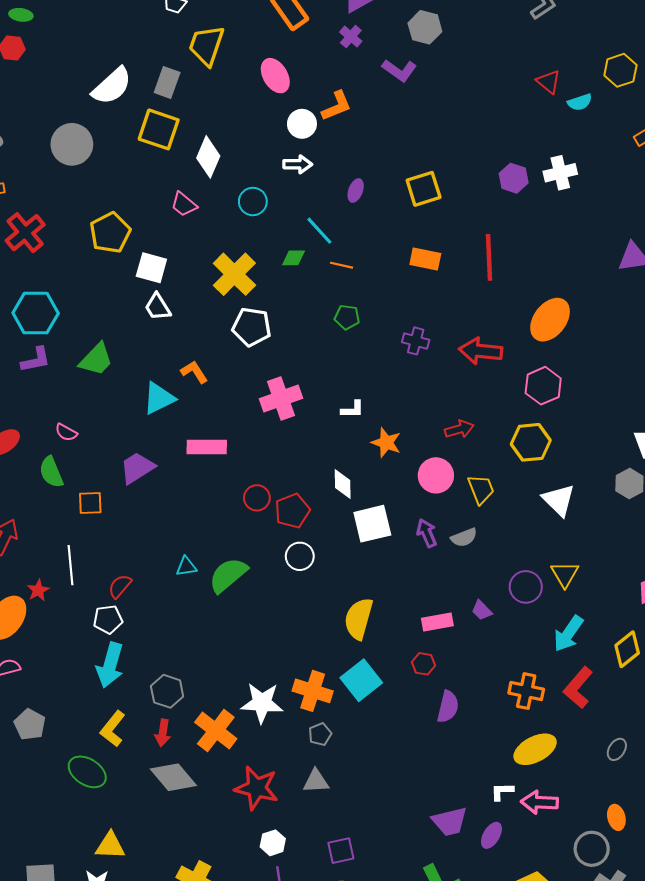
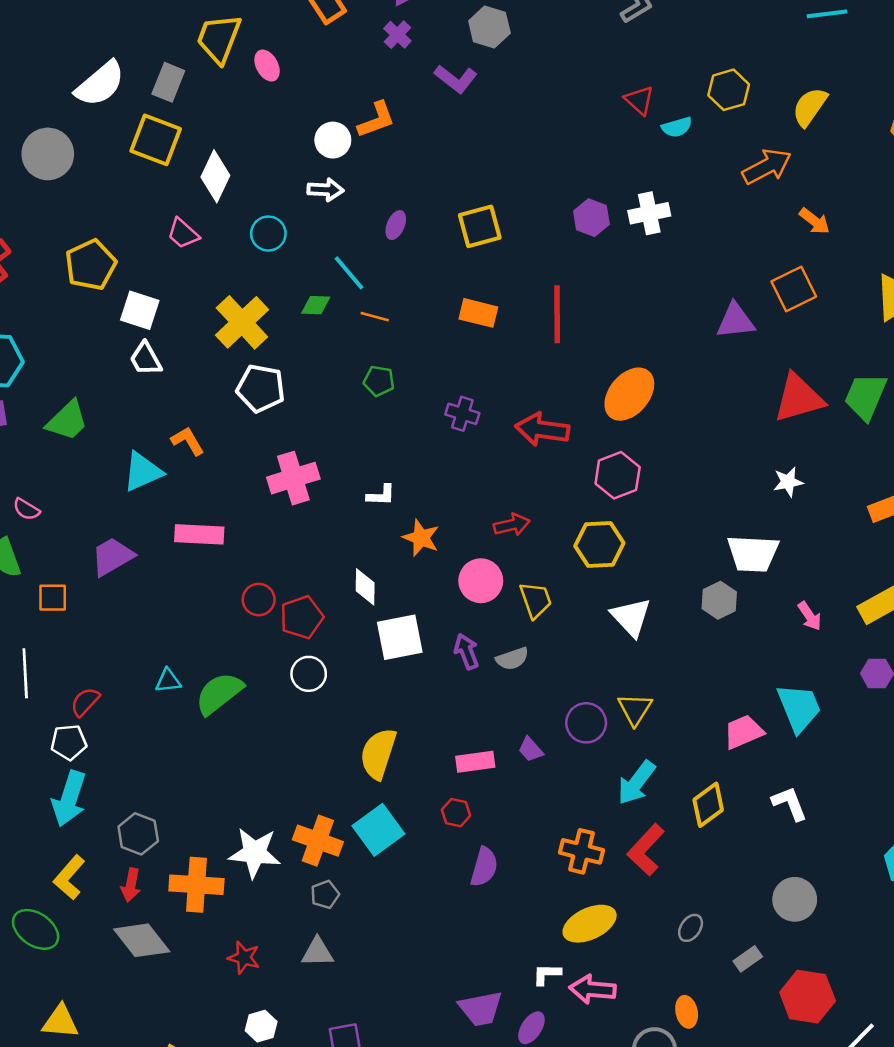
pink ellipse: (275, 76) -> (267, 66), moved, size x0.7
orange cross: (216, 730) -> (196, 885), turned -36
red star: (257, 788) -> (244, 958), size x0.6

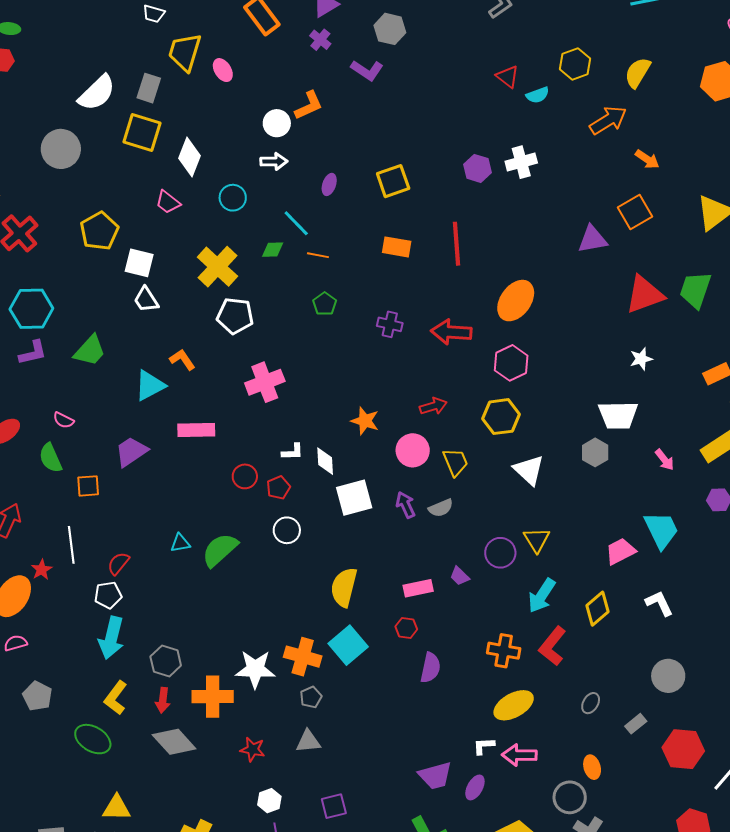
green pentagon: (379, 381) -> (325, 304), turned 30
white L-shape: (381, 495) -> (293, 452), moved
red pentagon: (302, 617) -> (278, 488), size x0.7

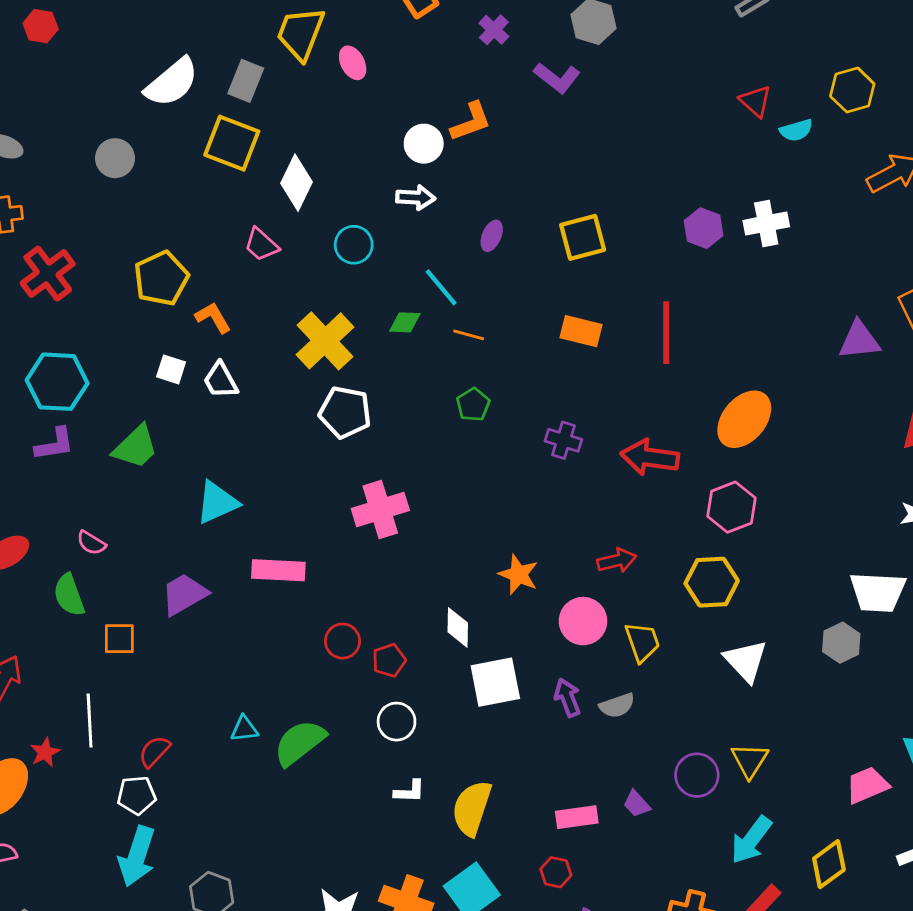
gray circle: (61, 149) -> (115, 158), size x0.7
white square: (139, 263) -> (171, 369), moved, size x0.7
orange L-shape: (182, 360) -> (213, 318), moved
white L-shape: (293, 452) -> (410, 791), moved

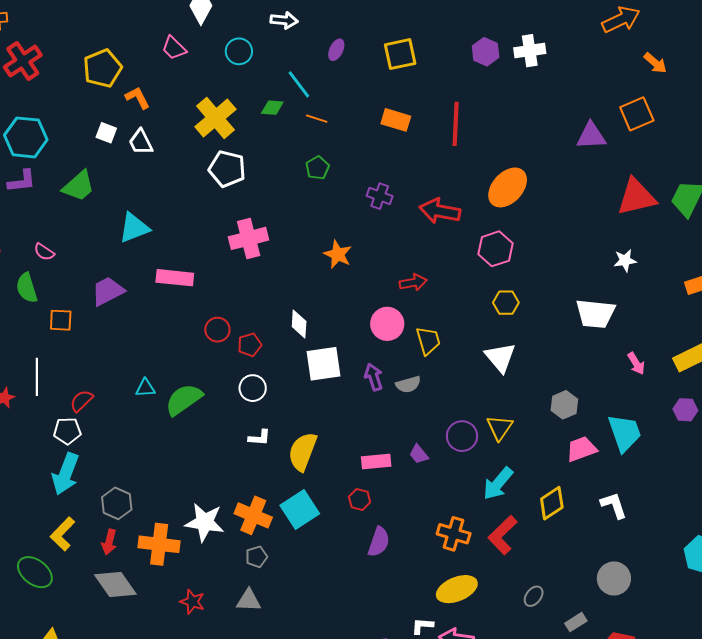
orange star: (518, 574) -> (338, 254), moved
yellow hexagon: (712, 582) -> (506, 303), moved, size x0.7
gray hexagon: (841, 643) -> (564, 405), moved

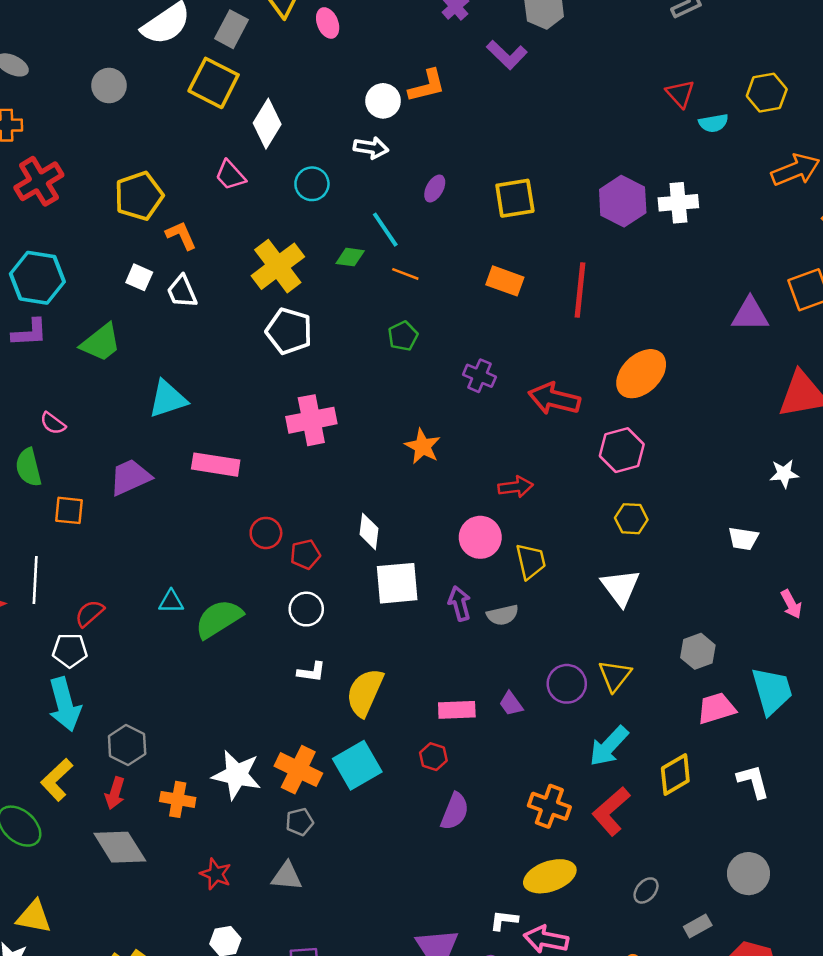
purple hexagon: (486, 52) -> (623, 201), size x1.4
white trapezoid: (595, 314) -> (743, 539), size x0.6
cyan arrow: (66, 474) -> (65, 704), turned -39
orange cross: (159, 544) -> (178, 799), size x0.7

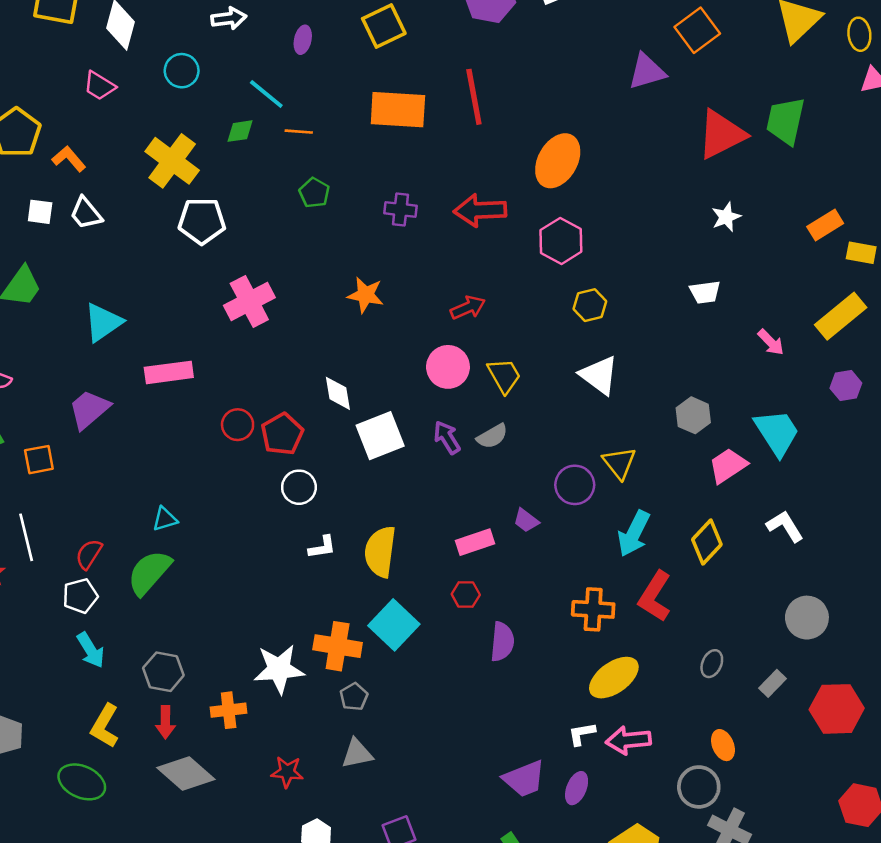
orange rectangle: (505, 281) -> (398, 110), size x1.5
red pentagon: (305, 554) -> (282, 434), size x1.4
green semicircle: (219, 619) -> (149, 572), moved
cyan arrow: (65, 704) -> (91, 650), size x0.7

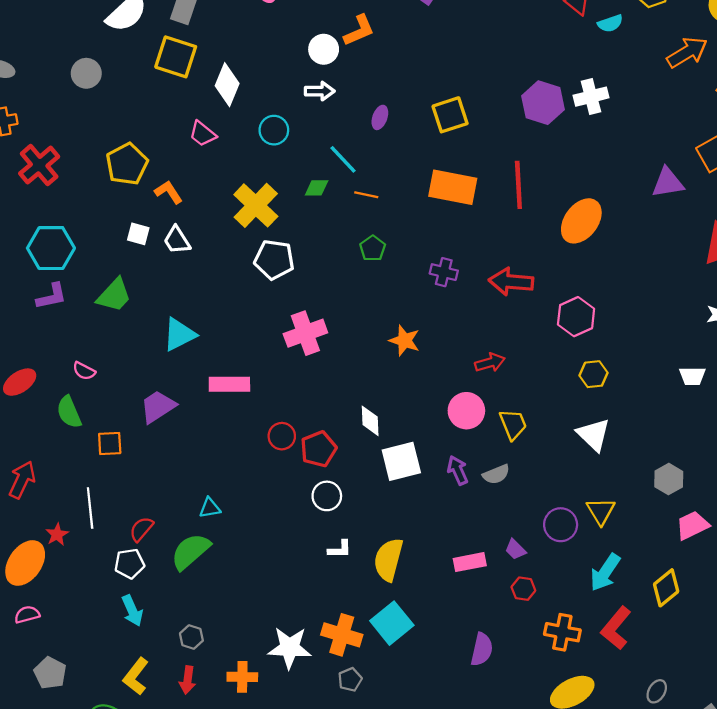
orange ellipse: (558, 161) -> (581, 221), moved
red hexagon: (466, 595) -> (523, 589), moved
gray hexagon: (163, 672) -> (191, 637), size x0.7

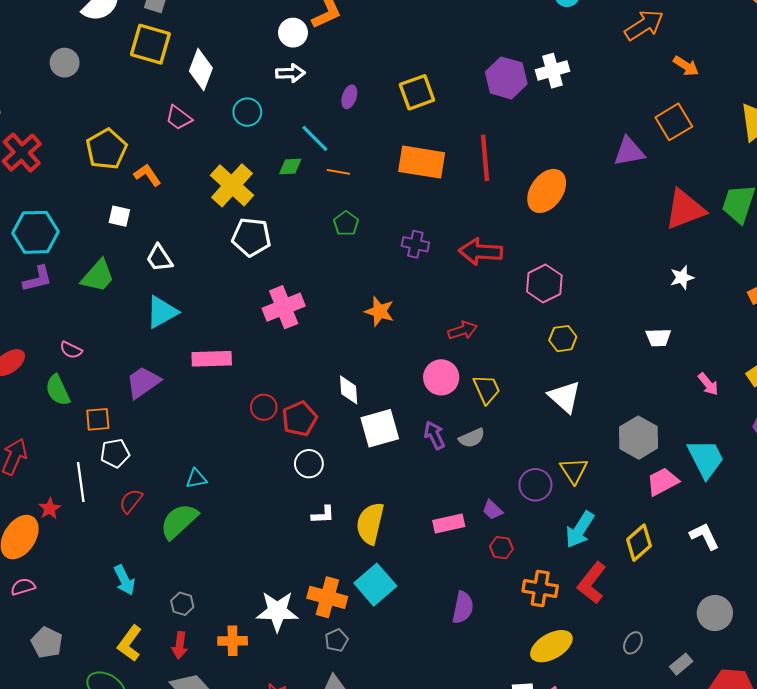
white trapezoid: (177, 240) -> (159, 258), moved
gray hexagon: (669, 479) -> (638, 438), size x1.4
white pentagon: (129, 564) -> (115, 453), moved

